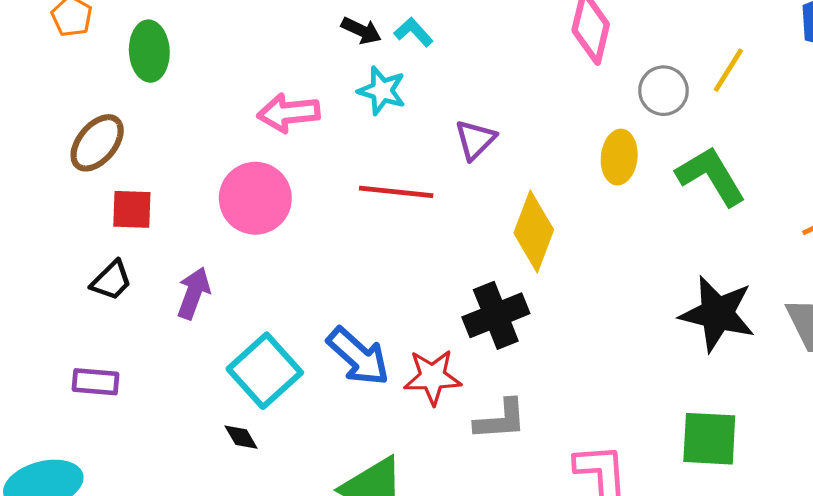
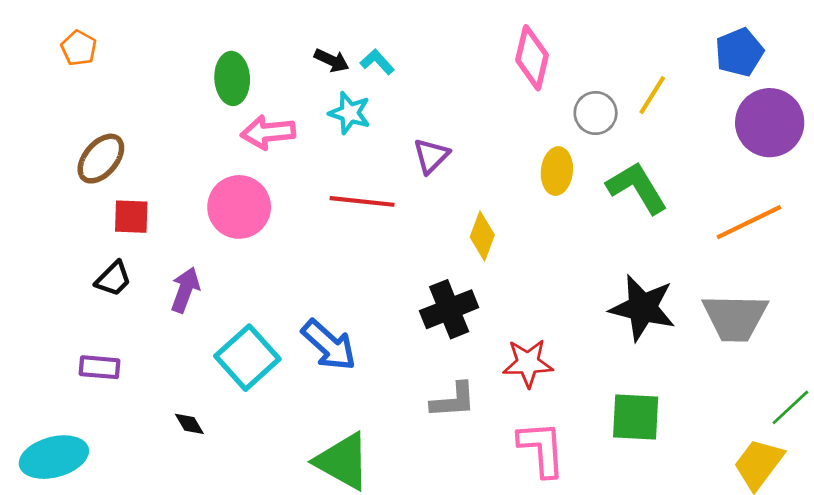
green ellipse: (149, 51) -> (232, 78), moved
yellow diamond: (534, 231) -> (482, 236), size x0.7
red star: (432, 377) -> (528, 363), moved
black diamond: (241, 437) -> (189, 424), moved

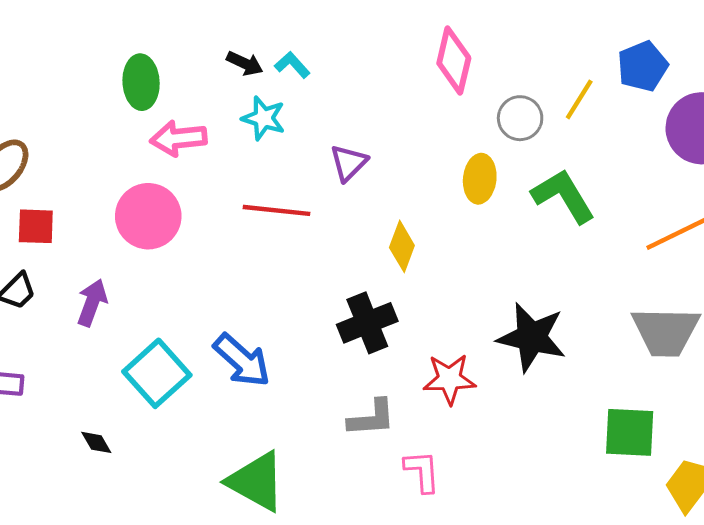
blue pentagon: (739, 52) -> (643, 66), moved
black star: (643, 308) -> (532, 337), moved
green square: (636, 417) -> (630, 432), moved
pink L-shape: (542, 449) -> (422, 471), moved, size x0.7

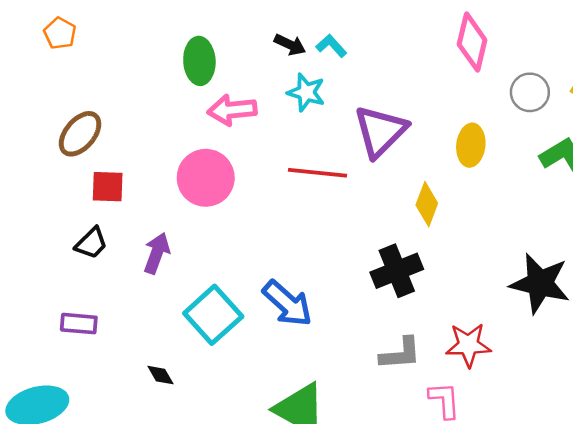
purple triangle: (349, 163) -> (380, 131), size x1.6
yellow ellipse: (480, 179) -> (471, 145), moved
red star: (449, 379) -> (468, 345), moved

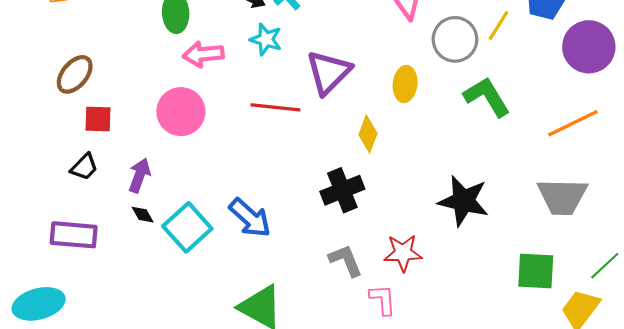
gray circle: (530, 92) -> (455, 39), size x1.4
purple rectangle: (79, 324) -> (74, 235), size x1.5
gray L-shape: (400, 354) -> (346, 260), turned -108
black diamond: (160, 375) -> (143, 215), moved

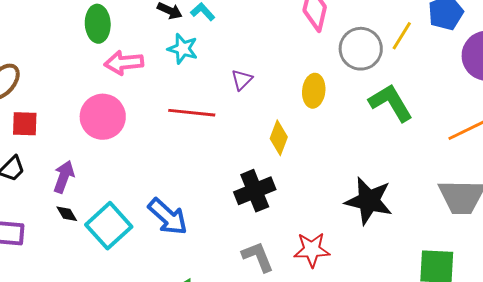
purple triangle: (329, 72) -> (242, 80), size x0.5

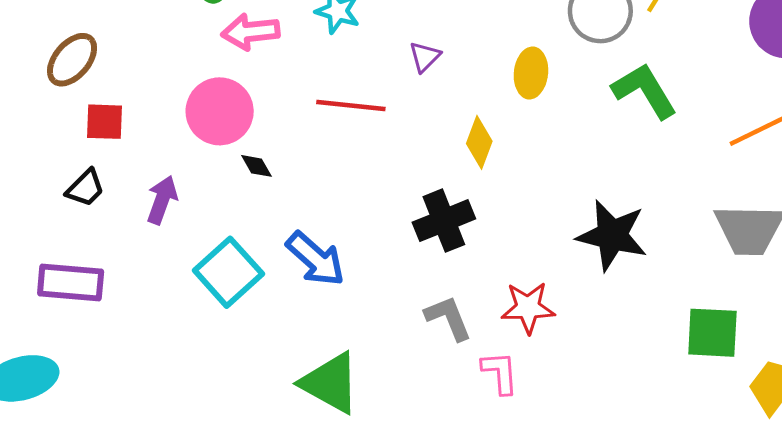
black diamond: (67, 214) -> (256, 166), moved

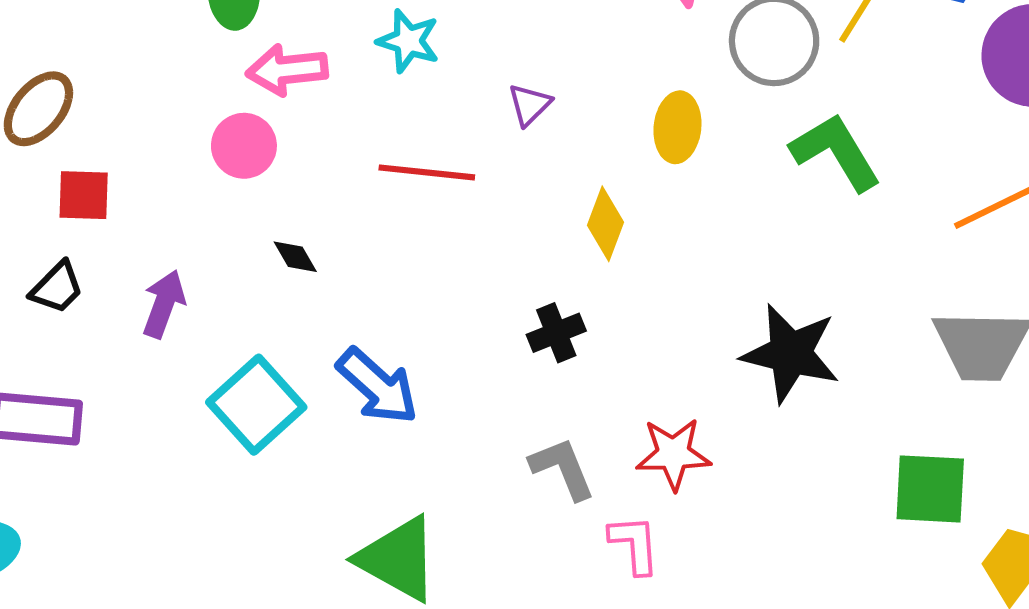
pink circle: (220, 111) -> (244, 146), moved, size x0.7
black cross: (444, 221) -> (556, 333), size x0.7

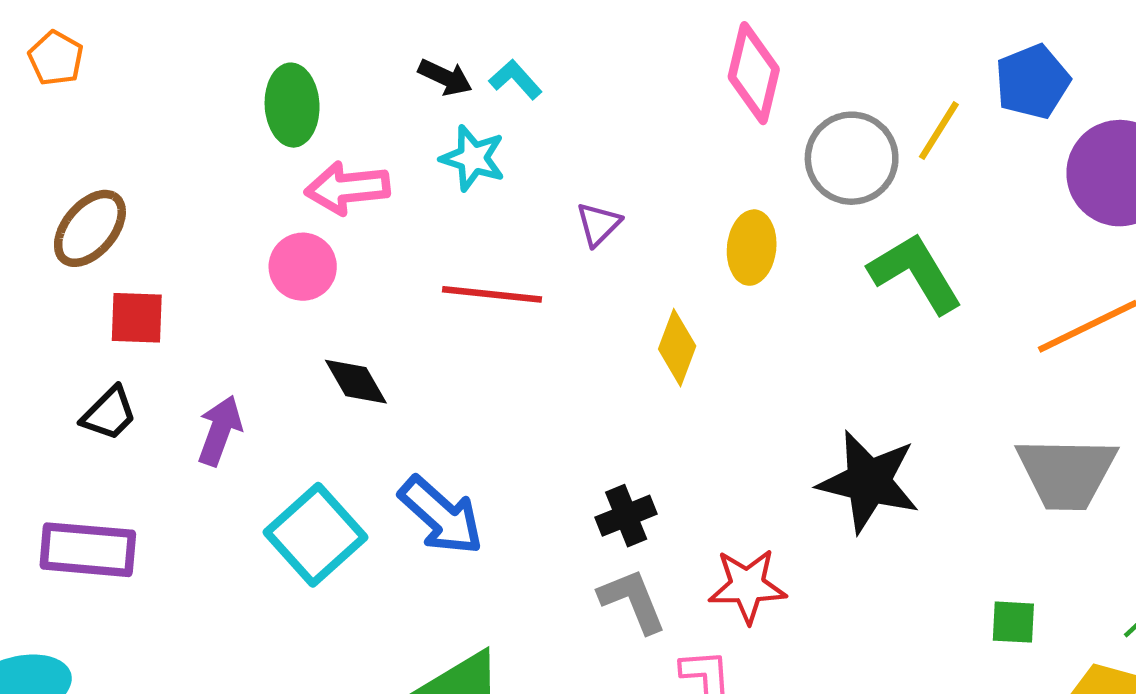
black diamond: (295, 257) -> (356, 382), size x1.4
black cross: (556, 333) -> (626, 516), moved
green square: (930, 489) -> (1013, 622), size x0.6

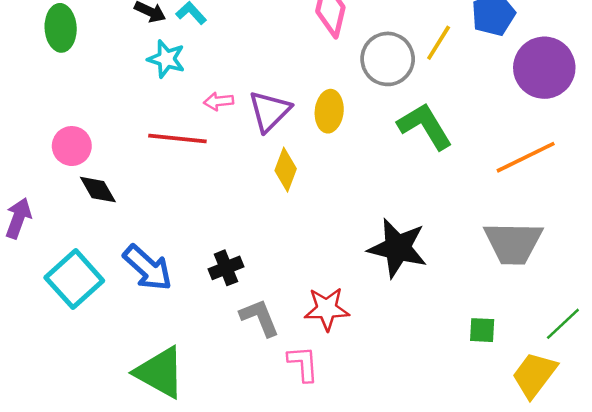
pink arrow: (347, 188) -> (219, 101), moved, size x0.6
purple triangle: (598, 224) -> (269, 111), moved, size x1.6
pink circle: (303, 267) -> (72, 146), moved
black cross: (626, 516) -> (226, 268), moved

